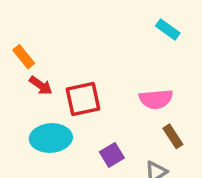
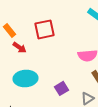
red square: (83, 99) -> (44, 29), moved

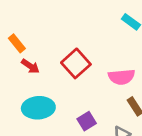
red square: (44, 29) -> (76, 63), moved, turned -30

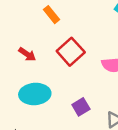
orange rectangle: (17, 43) -> (51, 15), moved

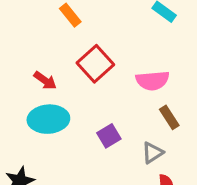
red arrow: (27, 54) -> (45, 81), moved

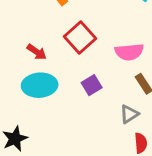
purple square: (109, 136) -> (92, 85), moved

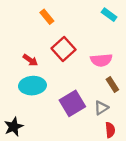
purple square: (92, 85) -> (72, 103), moved, size x1.6

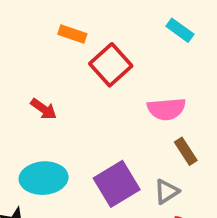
orange rectangle: (47, 17) -> (72, 34), turned -32
red square: (64, 49) -> (111, 65), moved
cyan ellipse: (32, 86) -> (44, 178), moved

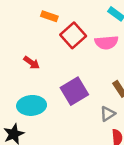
pink semicircle: (166, 109) -> (106, 42), moved
purple square: (117, 184) -> (74, 91), moved

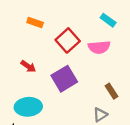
orange rectangle: (49, 16) -> (35, 22), moved
purple square: (74, 91) -> (64, 79), moved

